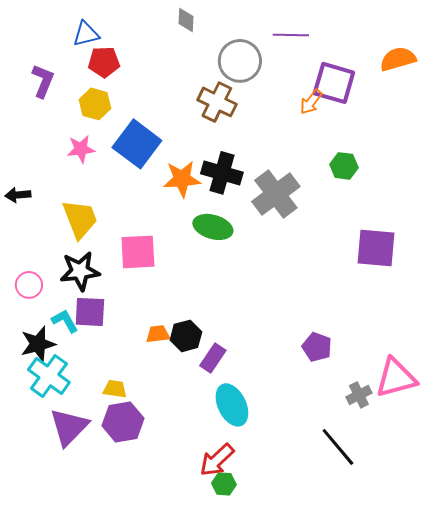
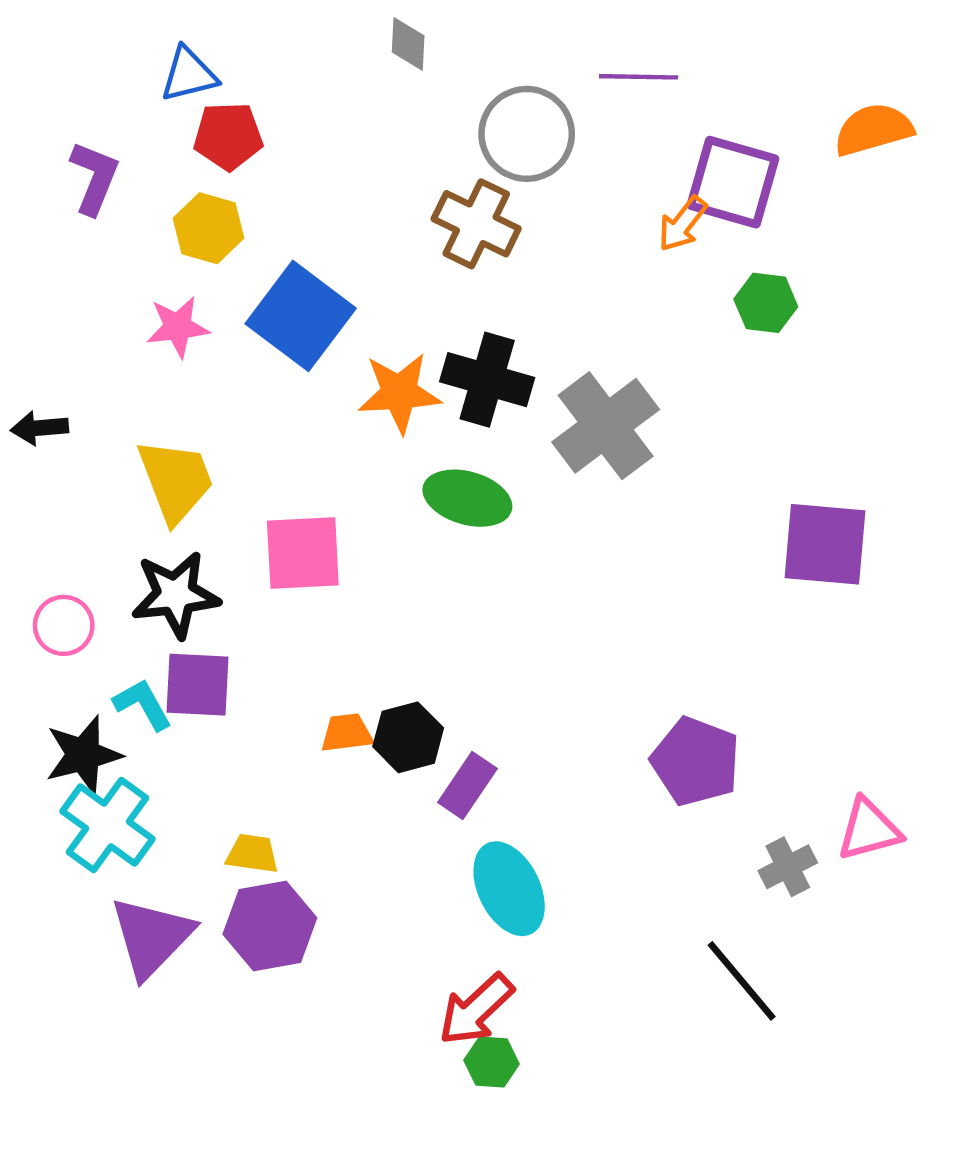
green hexagon: (344, 166) -> (766, 303), moved
purple pentagon: (317, 347) -> (696, 761), size x1.4
pink triangle: (396, 378) -> (869, 829), size x0.7

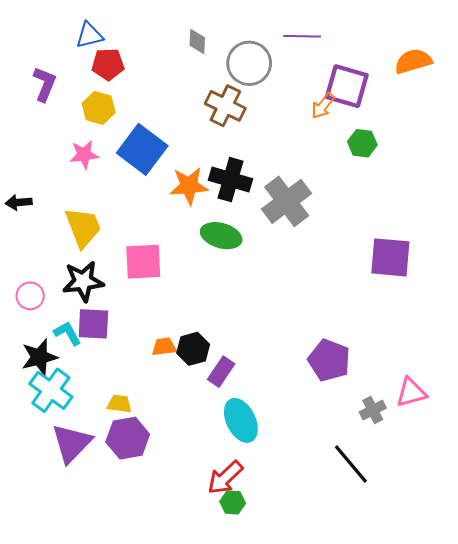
gray diamond: (408, 44) -> (197, 41), moved

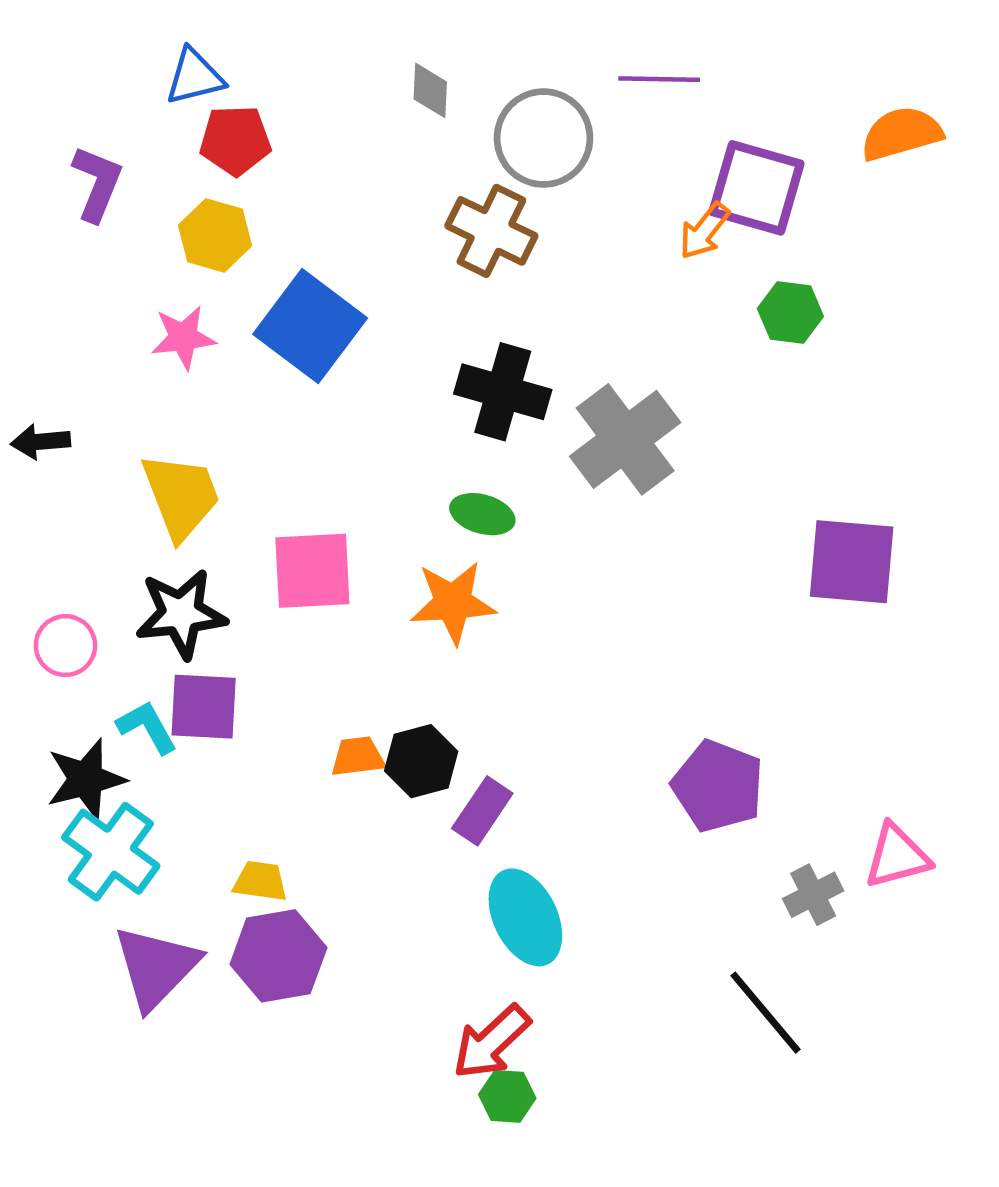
orange star: (189, 186) -> (453, 602), moved
green ellipse: (221, 236) -> (482, 514), size x0.7

